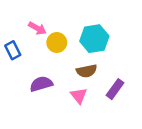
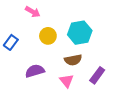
pink arrow: (37, 28) -> (33, 12), moved
blue rectangle: (13, 50) -> (11, 42), turned 64

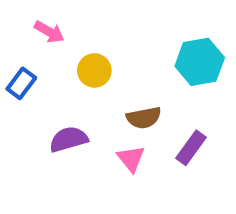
pink arrow: (33, 12) -> (49, 32), moved
cyan hexagon: (80, 33) -> (200, 62), moved

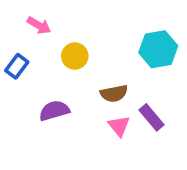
purple rectangle: (191, 148) -> (151, 117), turned -76
pink triangle: (131, 159) -> (119, 126), moved

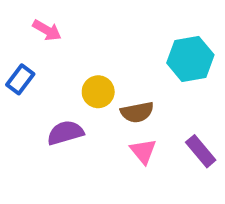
yellow circle: (75, 56) -> (98, 92), moved
purple rectangle: (151, 117) -> (201, 151), moved

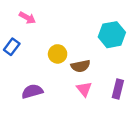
purple semicircle: (65, 133) -> (32, 91), moved
purple rectangle: (201, 151) -> (118, 89), turned 54

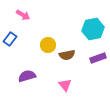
pink triangle: (84, 89) -> (65, 85), moved
purple rectangle: (118, 89) -> (98, 58), moved, turned 56

